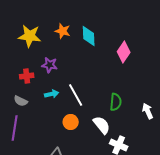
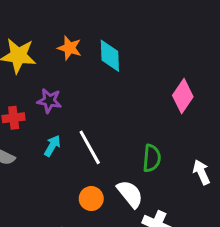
pink diamond: (124, 52) -> (183, 96), moved
cyan arrow: (52, 94) -> (52, 146), turned -48
orange circle: (71, 122) -> (91, 199), moved

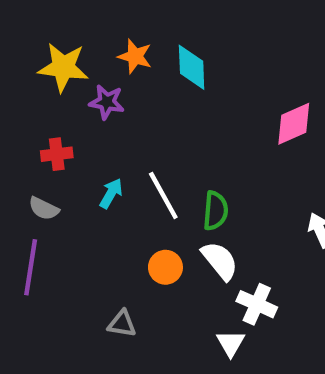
pink diamond: (183, 96) -> (294, 124), turned 32
purple star: (49, 101) -> (107, 102), moved
green semicircle: (152, 158) -> (215, 211), moved

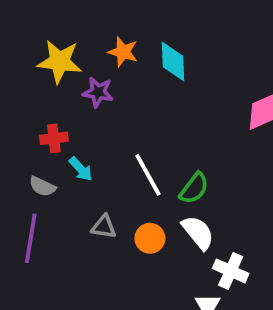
cyan arrow: (111, 193) -> (81, 169), moved, turned 108
green semicircle: (215, 211) -> (194, 188), turned 32
gray triangle: (122, 324) -> (104, 227), moved

